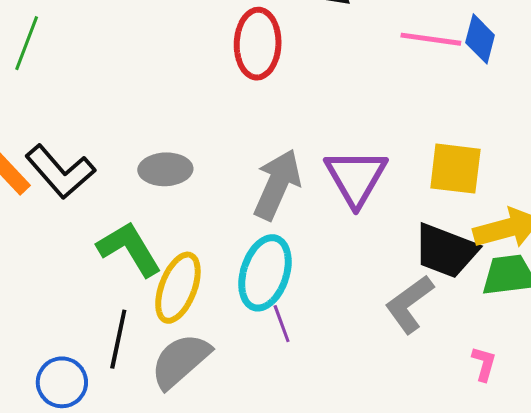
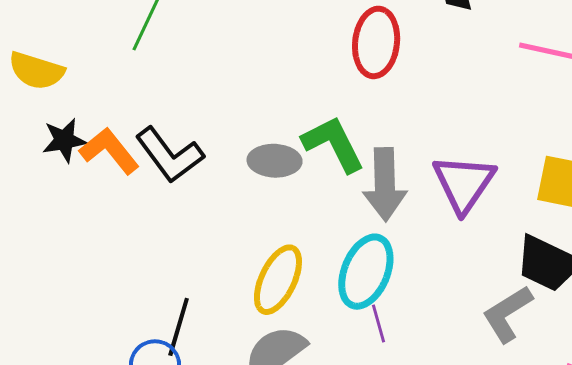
gray arrow: (277, 184) -> (385, 184), turned 150
green L-shape: (129, 249) -> (333, 144), moved
black line: (118, 339) -> (179, 327), moved

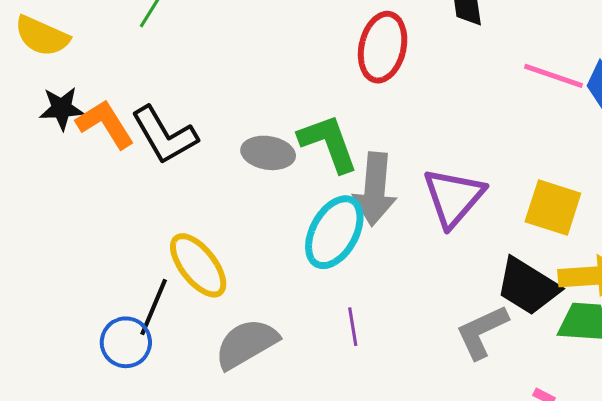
cyan ellipse: (366, 272) -> (334, 232), moved
yellow ellipse: (278, 280) -> (198, 265), moved, turned -70

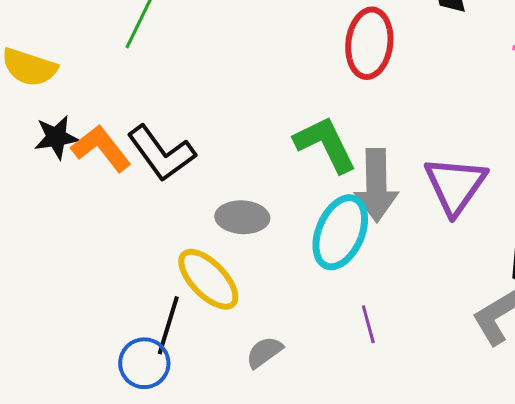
gray ellipse: (268, 153) -> (242, 217), moved
gray semicircle: (246, 344) -> (264, 352), size x0.6

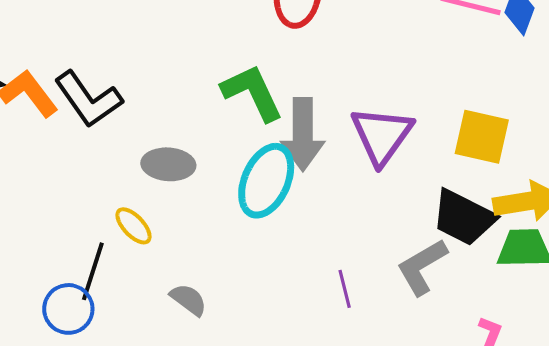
yellow ellipse: (208, 279) -> (134, 226), size x0.6
purple line: (368, 324) -> (345, 289), moved
gray semicircle: (264, 352) -> (188, 300), turned 72

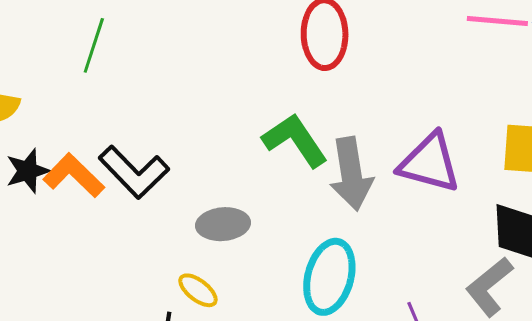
purple triangle: (382, 135) -> (429, 163), turned -42
cyan ellipse: (266, 181) -> (329, 277), moved

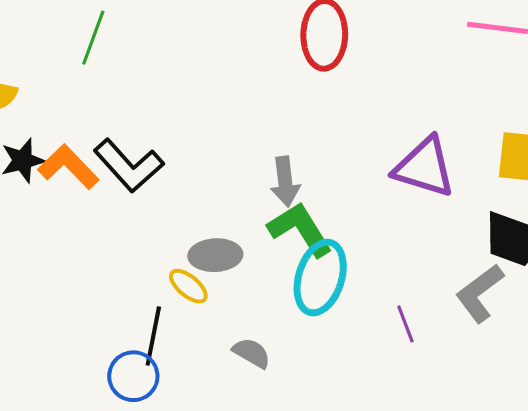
green L-shape: (295, 140) -> (300, 229), moved
gray arrow: (351, 174) -> (285, 182), moved, size x0.7
gray ellipse: (223, 224) -> (215, 255), moved

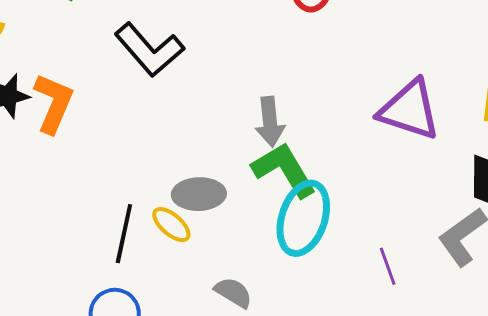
black L-shape: (129, 166) -> (149, 50), moved
orange L-shape: (68, 167) -> (54, 103), turned 66
black line: (153, 336) -> (124, 234), moved

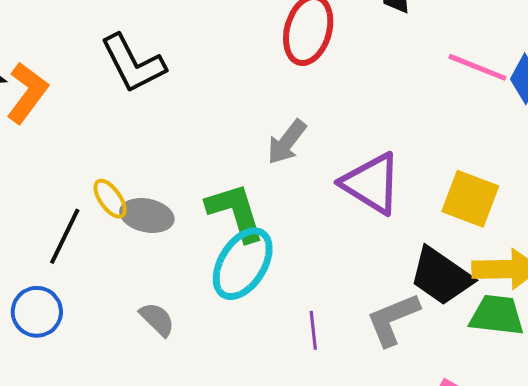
gray arrow: (270, 122) -> (287, 142), moved, turned 30
yellow ellipse: (171, 225) -> (110, 199), moved

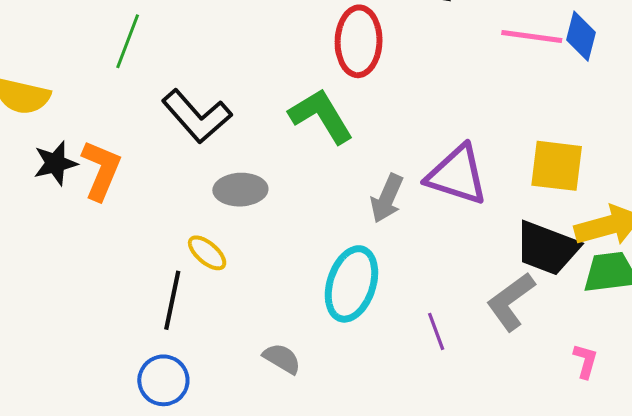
gray arrow: (287, 142) -> (387, 198), moved
green L-shape: (235, 212) -> (321, 116), moved
gray ellipse: (147, 215) -> (240, 190), moved

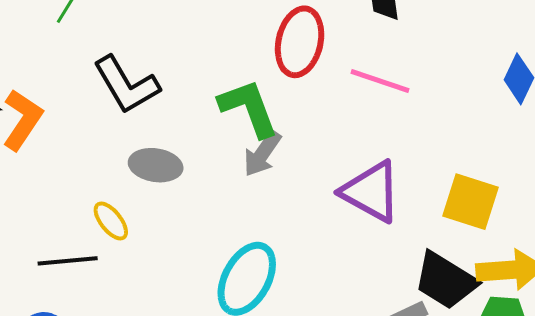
pink line: (532, 37) -> (380, 81), moved
gray arrow: (387, 198) -> (262, 154), moved
black line: (172, 300) -> (68, 261), turned 62

